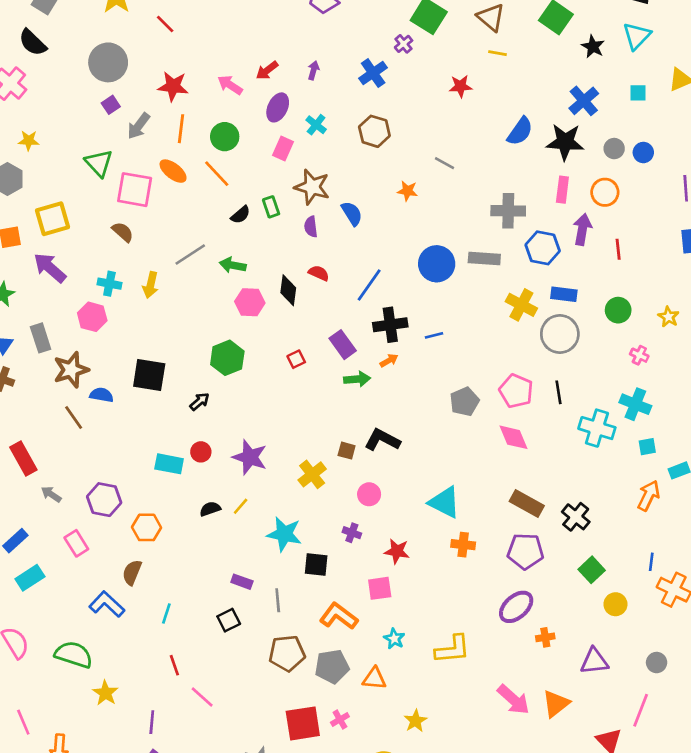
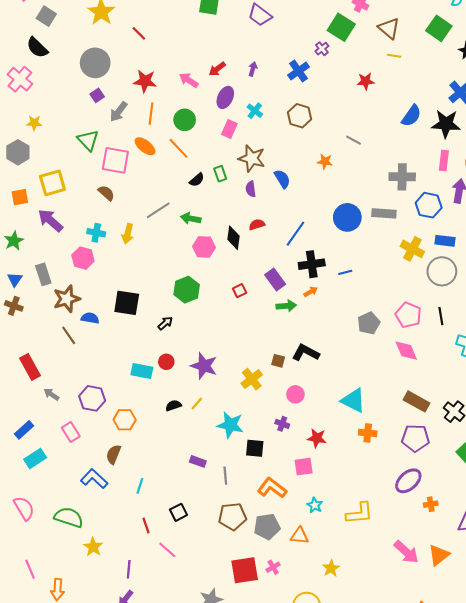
red semicircle: (319, 273) -> (257, 225), turned -42
black square: (229, 620) -> (179, 512), moved

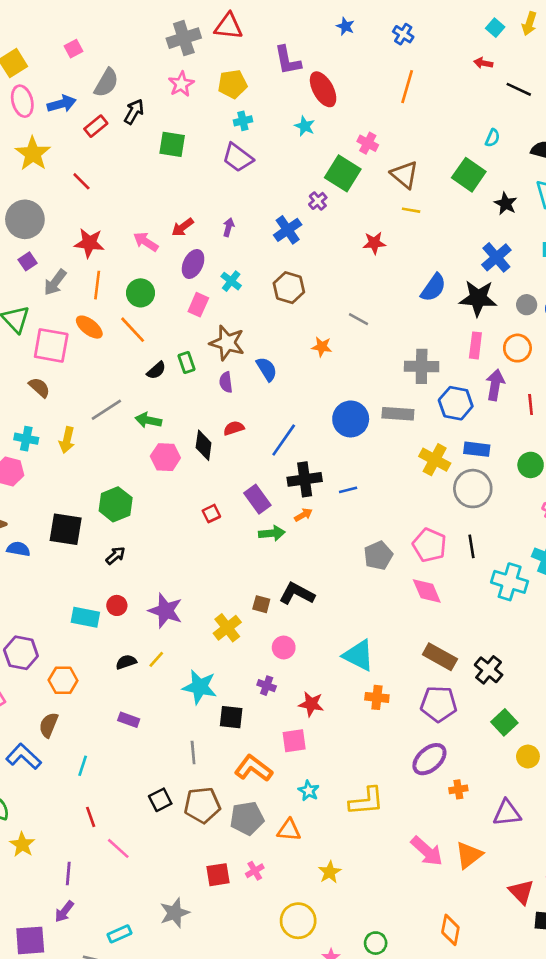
green hexagon: (187, 290) -> (116, 504), moved
purple rectangle: (198, 461) -> (129, 720), moved
black square: (179, 512) -> (160, 800), moved
red square: (245, 570) -> (218, 875), size x0.7

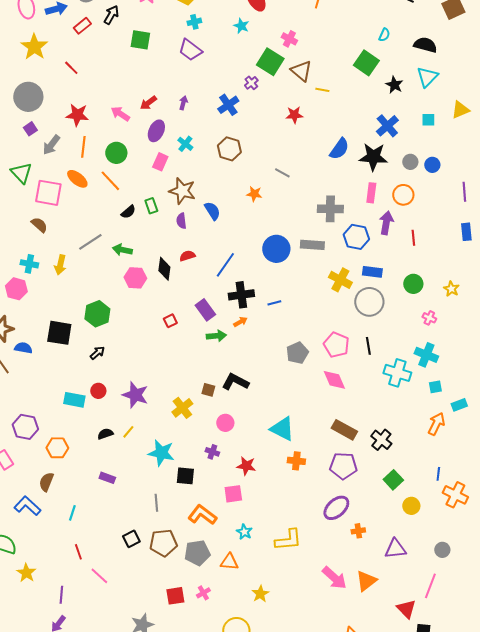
brown triangle: (404, 175) -> (301, 71), moved

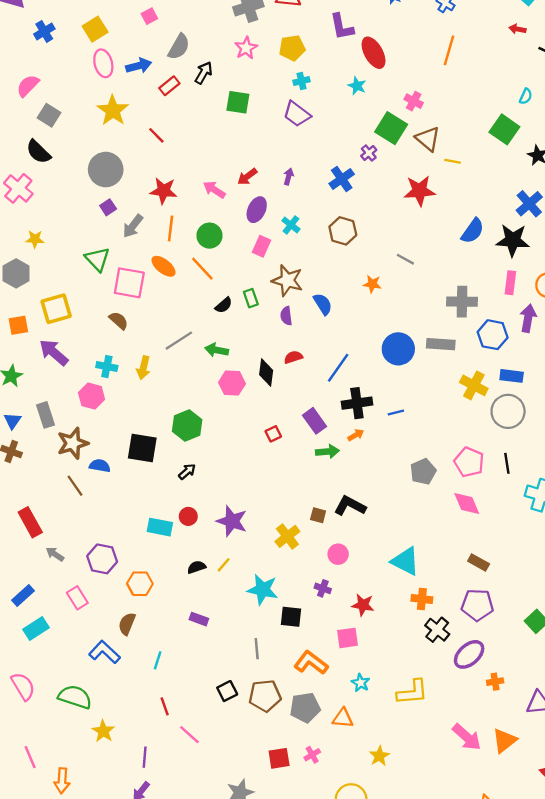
red star: (294, 115) -> (420, 191), size x1.5
brown rectangle: (344, 430) -> (479, 562), size x0.7
black cross: (381, 440) -> (437, 630), moved

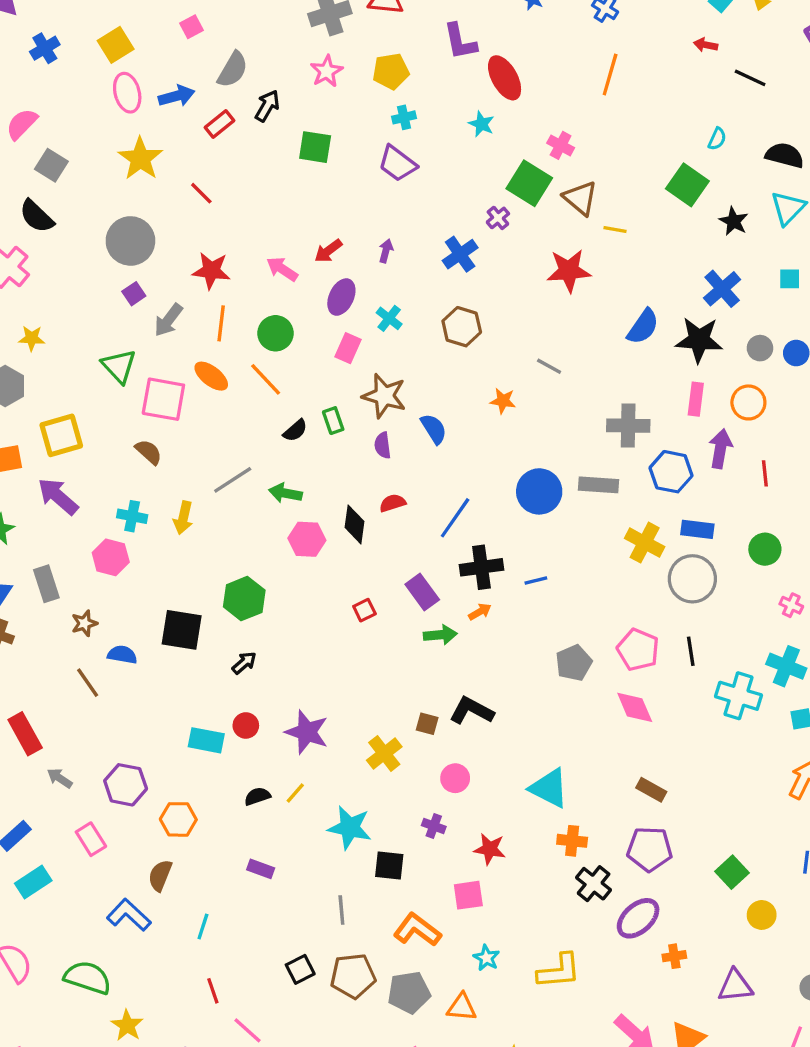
brown star: (73, 443) -> (84, 623), size x0.6

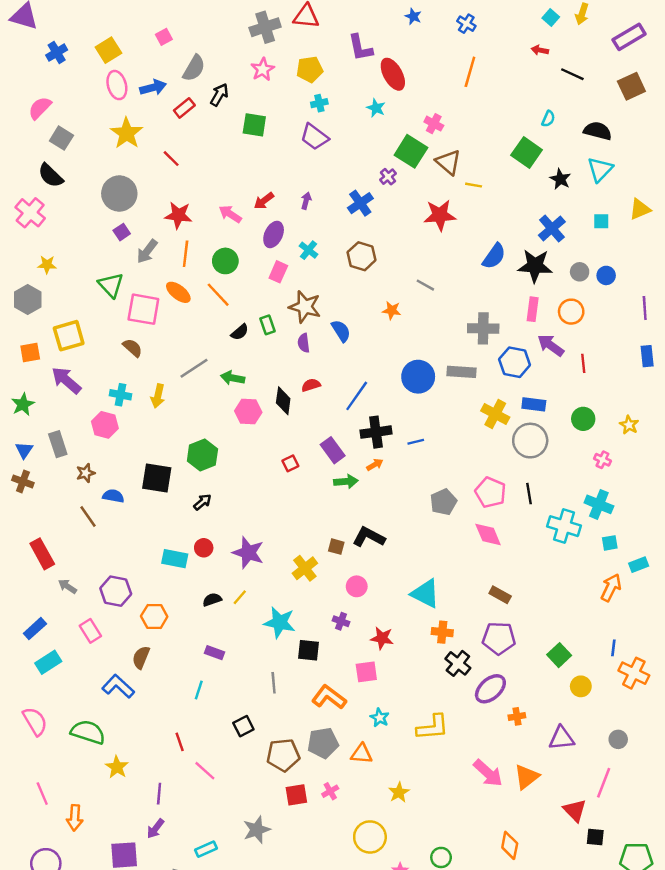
purple arrow: (720, 449) -> (551, 345), turned -64
cyan line: (203, 927) -> (199, 690), moved
brown pentagon: (353, 976) -> (283, 755), moved

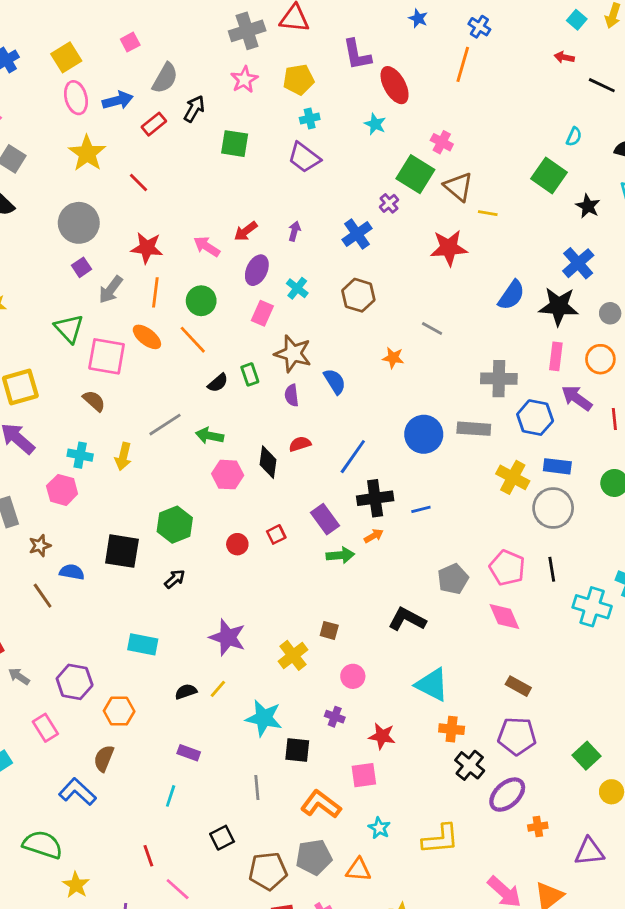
orange line: (470, 72) -> (463, 64), moved
black L-shape: (369, 537) -> (407, 619), moved
red circle: (204, 548) -> (237, 544), moved

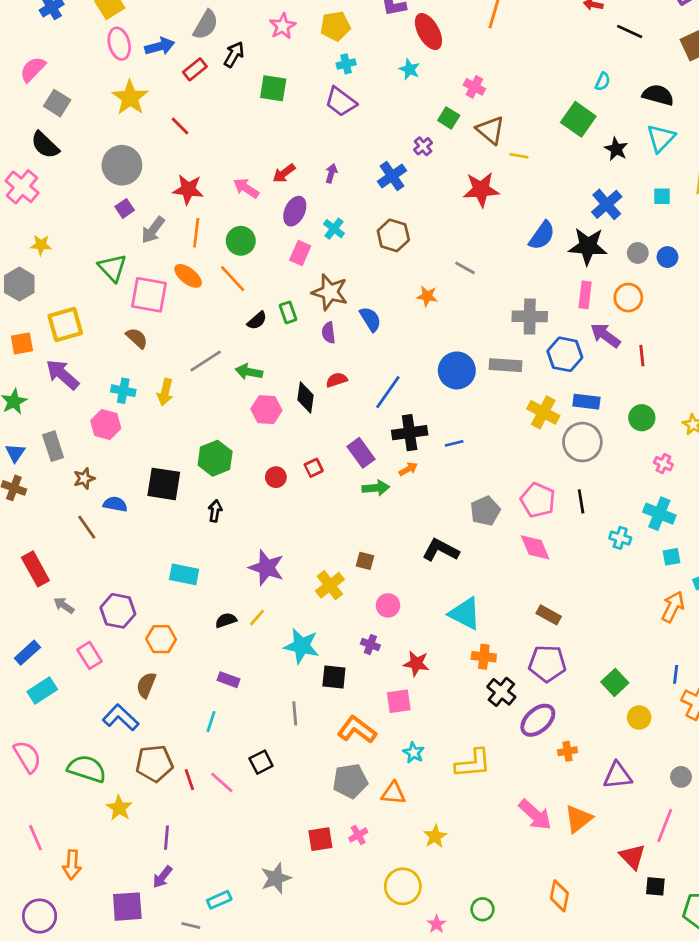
green square: (415, 174) -> (449, 118), size x0.6
black arrow: (175, 579) -> (215, 511), turned -40
cyan cross: (592, 607) -> (620, 538), size x0.6
brown pentagon: (268, 871) -> (154, 763), moved
pink line: (178, 889) -> (222, 782), moved

